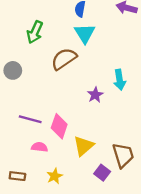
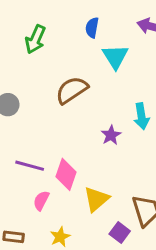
green arrow: (35, 32) -> (35, 39), moved
cyan triangle: (85, 33) -> (115, 57), moved
pink semicircle: (39, 147) -> (41, 201), turned -70

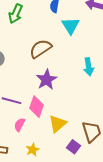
purple star: (111, 135) -> (47, 80), moved, size x1.5

